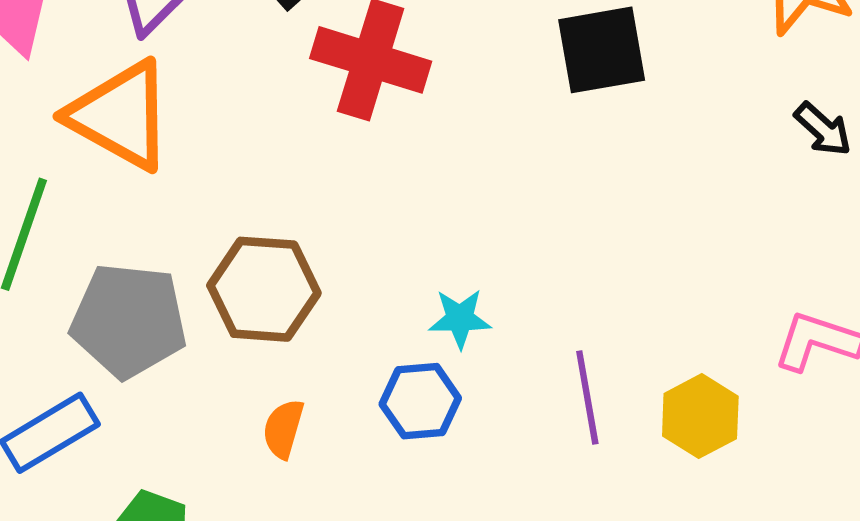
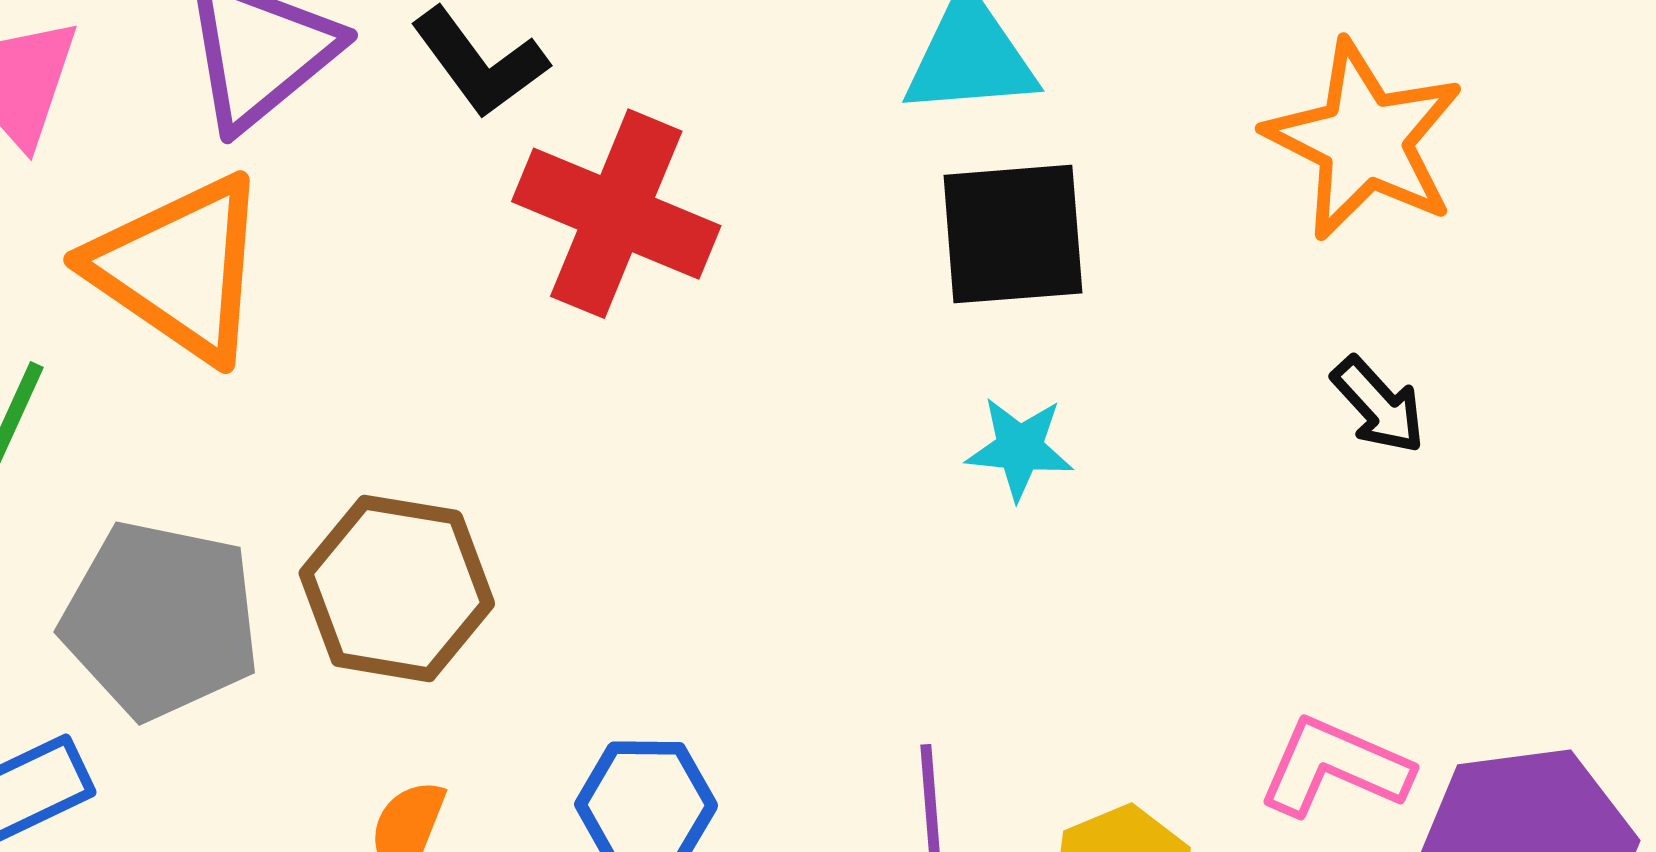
cyan star: (460, 319) -> (1020, 448), moved

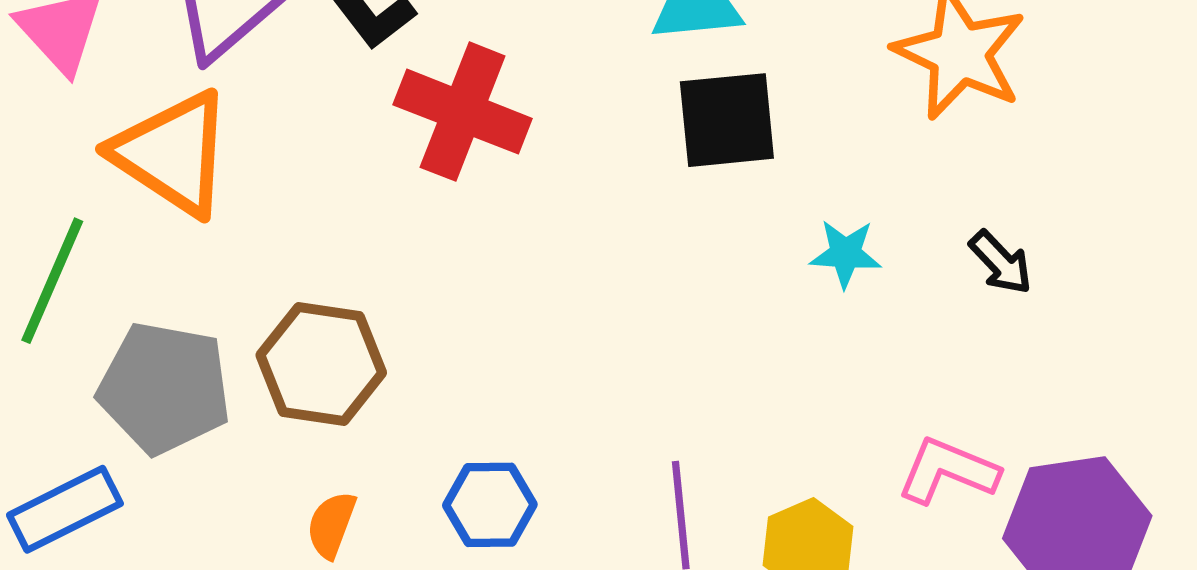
black arrow: (1378, 405) -> (1001, 262), moved
cyan star: (1020, 448) -> (845, 254), moved

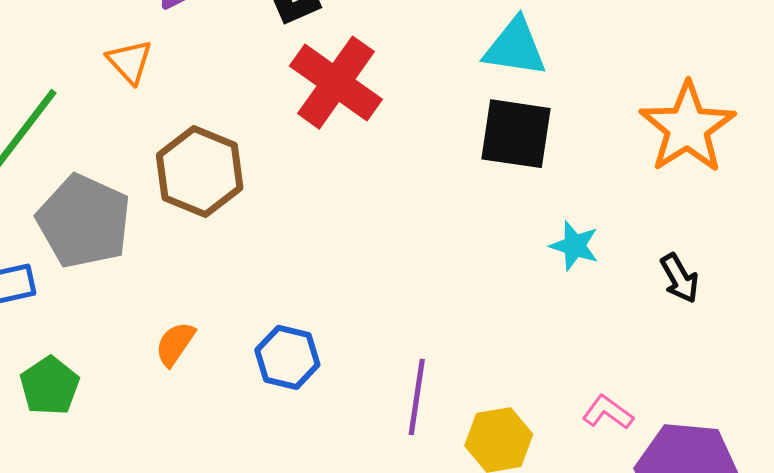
orange triangle: (172, 153) -> (130, 62), size x0.5
brown hexagon: (321, 364) -> (200, 171), moved
pink L-shape: (948, 471) -> (608, 412), size x0.7

